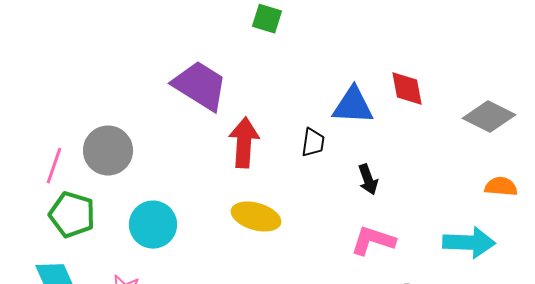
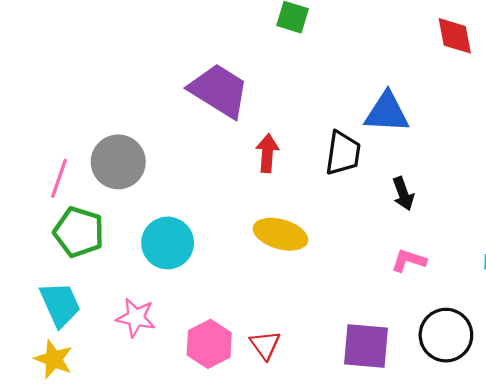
red diamond: (407, 89) -> (455, 36), moved
red arrow: (244, 143) -> (267, 153), size x0.7
black trapezoid: (313, 143) -> (343, 153), size x1.4
pink L-shape: (373, 241) -> (409, 261), size x0.7

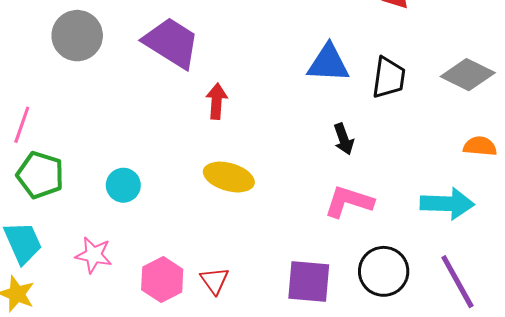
black trapezoid: (343, 153) -> (389, 78), moved
gray circle: (118, 162) -> (77, 36), moved
cyan circle: (168, 243) -> (123, 185), size x0.7
pink L-shape: (409, 261) -> (349, 202), size x1.5

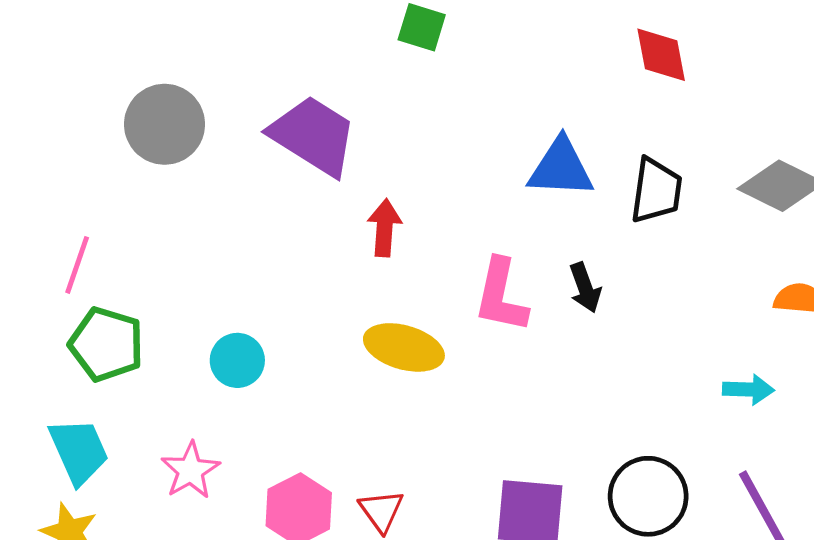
pink L-shape: (349, 202) -> (501, 296), moved, turned -96
cyan arrow: (447, 204) -> (748, 390), size x0.6
pink star: (94, 255) -> (190, 470), turned 30

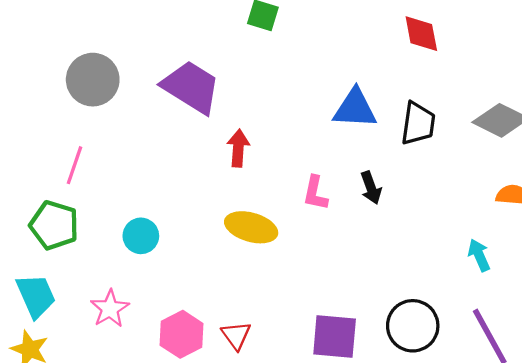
pink line: (77, 265) -> (75, 165), moved
pink L-shape: (501, 296) -> (315, 193), size x0.7
cyan arrow: (748, 390) -> (479, 255), turned -116

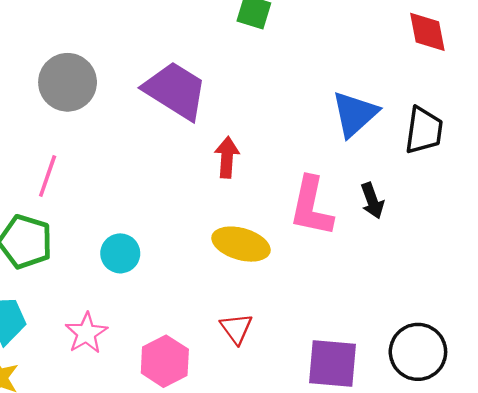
blue triangle: (355, 108) -> (355, 114), turned -45
pink L-shape: (315, 193) -> (311, 207), size x1.6
red triangle: (236, 335) -> (236, 328), moved

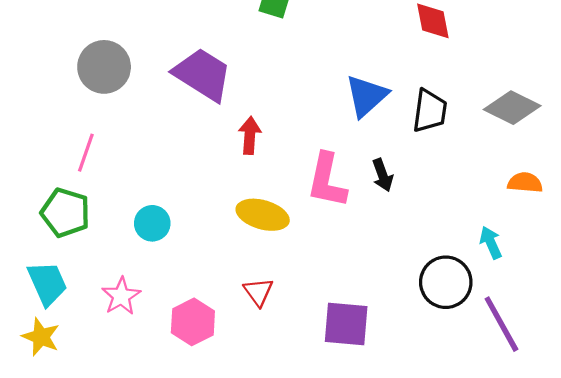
black circle: (418, 352) -> (446, 282), moved

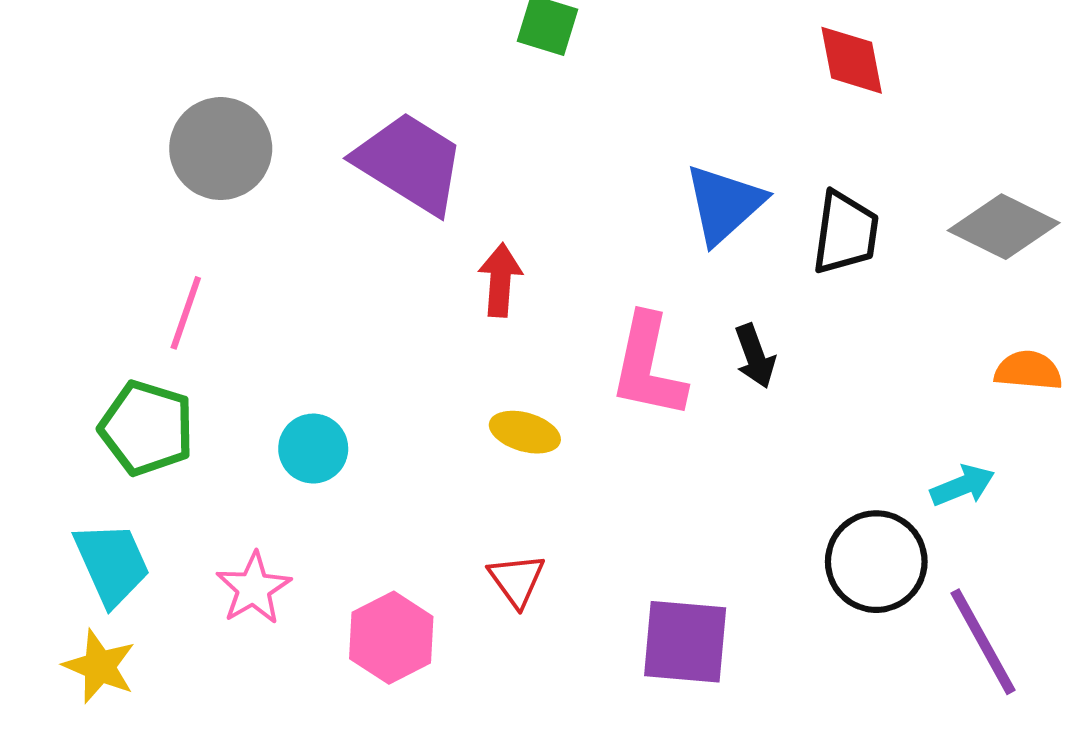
yellow ellipse: (263, 215) -> (525, 432), size x0.7
cyan arrow: (491, 243) -> (963, 486), turned 92

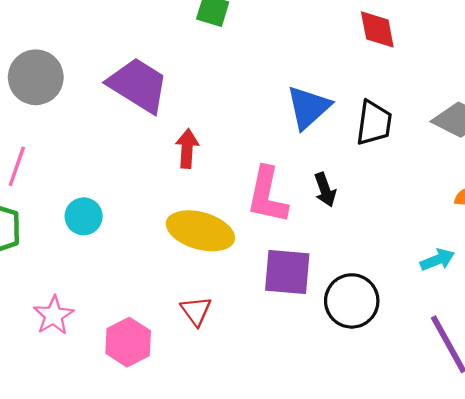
yellow ellipse: (525, 432) -> (200, 231), size x1.8
cyan circle: (313, 449) -> (84, 216), moved
black circle: (876, 562) -> (352, 301), moved
purple square: (685, 642) -> (287, 272), moved

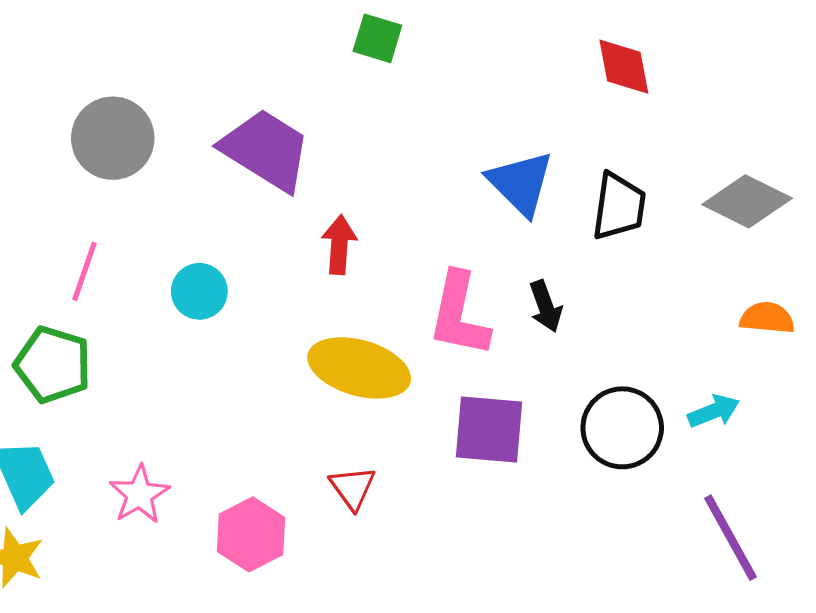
blue triangle: (308, 107) -> (521, 183), turned -33
cyan circle: (84, 216) -> (199, 291), moved
black circle: (352, 301) -> (622, 428), moved

